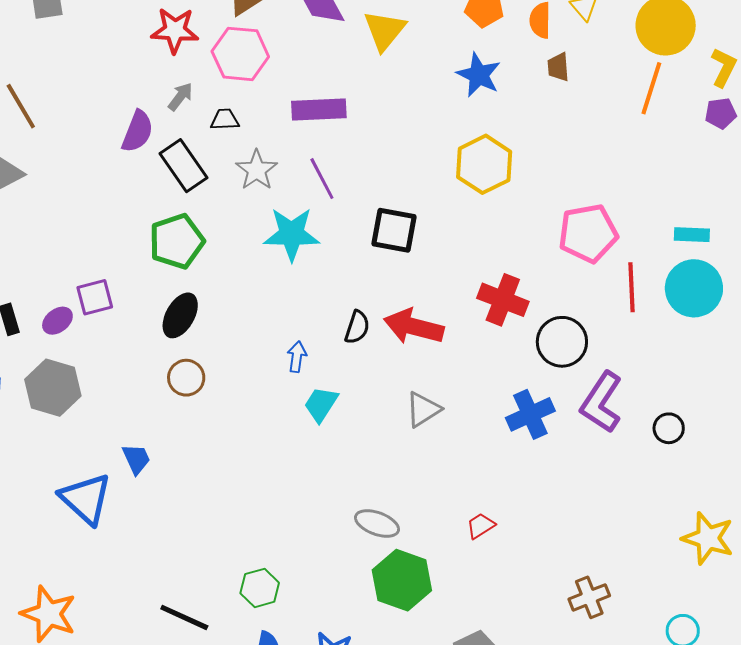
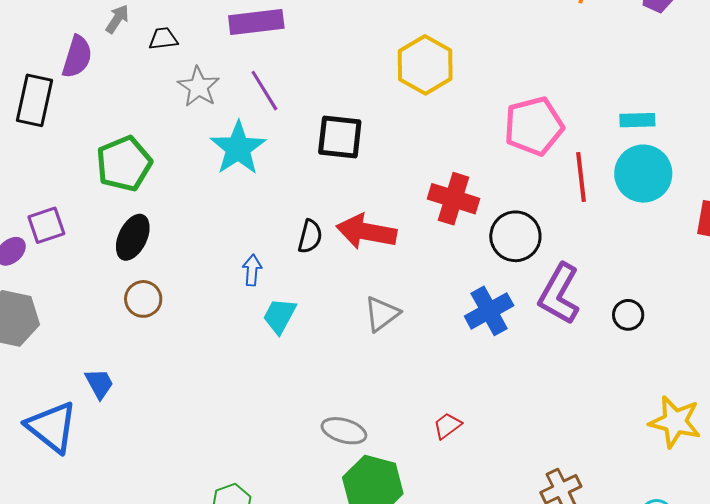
black rectangle: (183, 166) -> (34, 100), moved, turned 51
cyan star: (292, 234) -> (238, 148), turned -30

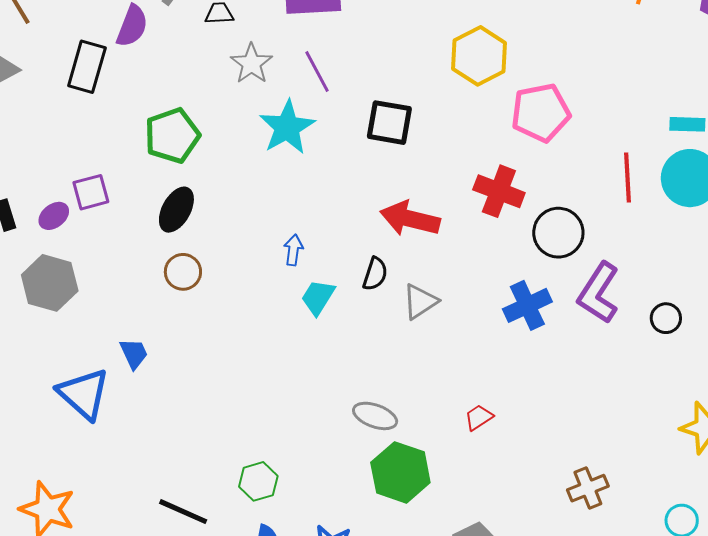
pink pentagon: (534, 126) -> (541, 113), moved
black semicircle: (310, 236) -> (375, 274), moved

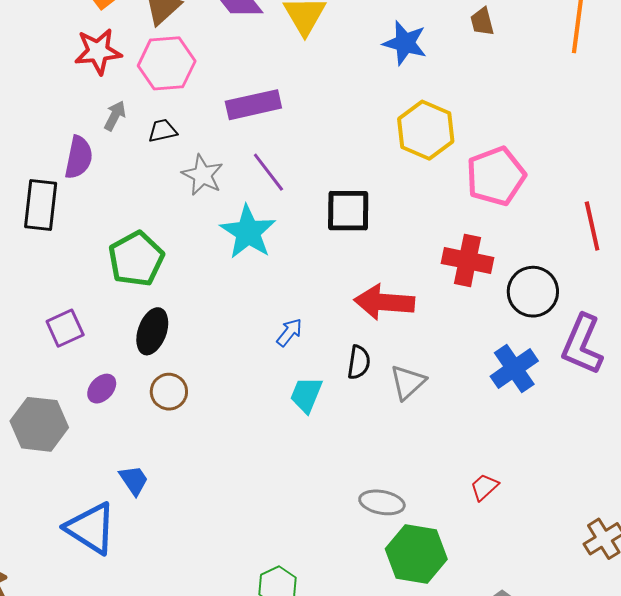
purple ellipse: (54, 216) -> (102, 389), moved
blue arrow: (293, 250) -> (289, 332), moved, turned 40

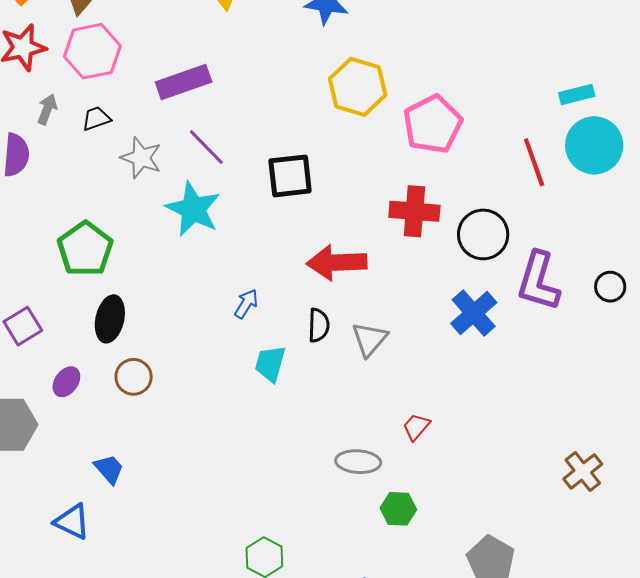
red trapezoid: (484, 487) -> (416, 427), moved
blue triangle: (91, 528) -> (72, 522), size x0.7
green hexagon: (416, 554) -> (398, 509), size x0.6

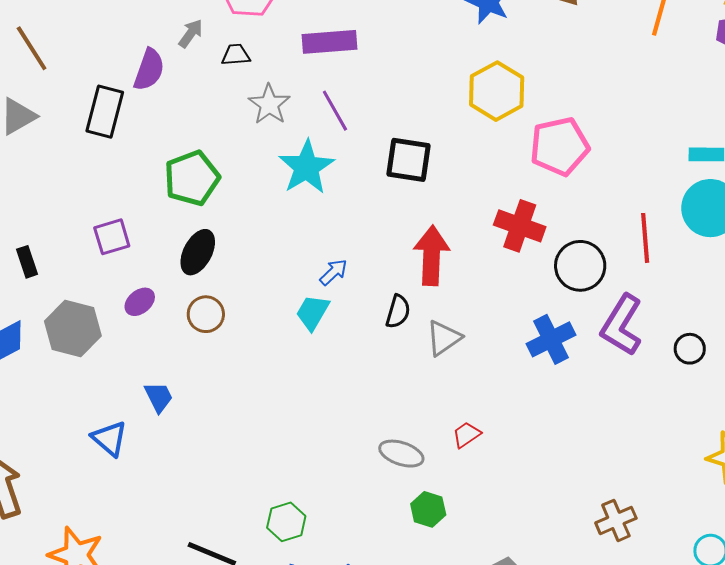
red line: (534, 162) -> (645, 238), moved
red arrow: (337, 263) -> (431, 256), turned 80
cyan trapezoid: (270, 364) -> (312, 312), moved

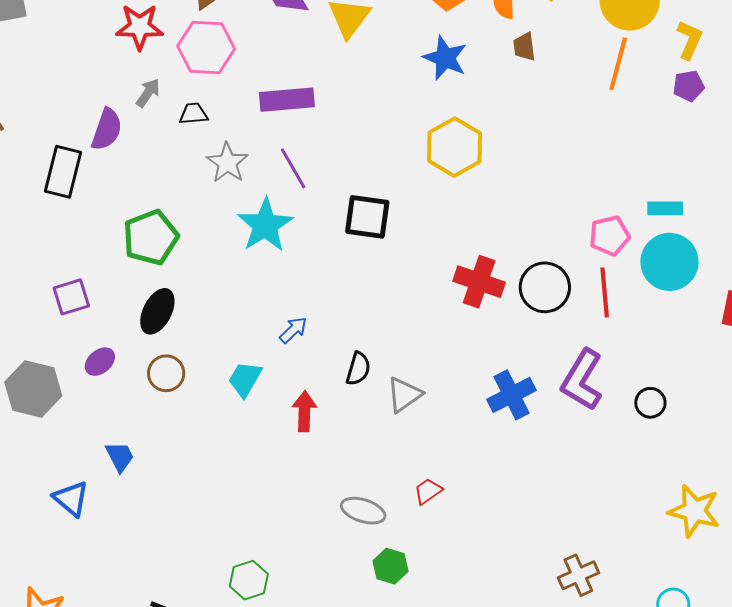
pink pentagon: (560, 146) -> (610, 236), moved, size x0.7
red arrow: (431, 256) -> (304, 411), moved, size x0.7
black circle: (580, 266) -> (545, 287), moved
cyan trapezoid: (312, 312) -> (245, 379), moved

